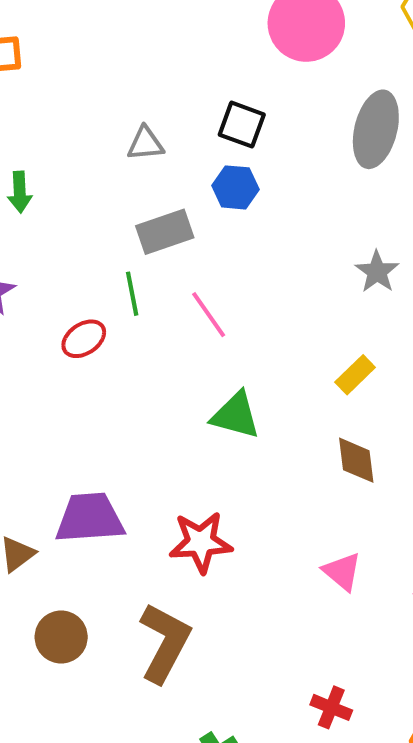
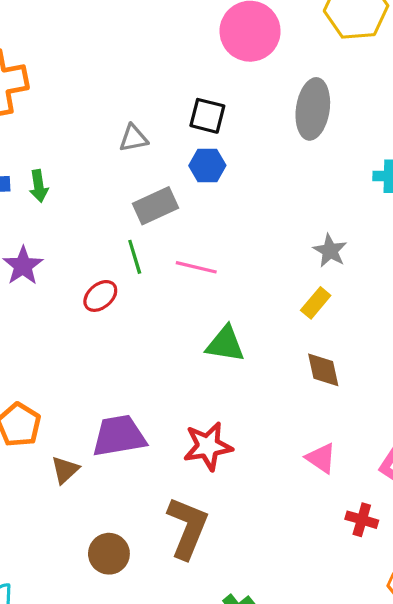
gray star: (377, 272) -> (330, 251), moved
pink line: (209, 315) -> (196, 267), turned -36
brown circle: (61, 637) -> (109, 554), moved
red cross: (331, 707) -> (362, 520), moved

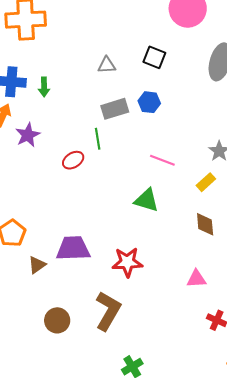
blue hexagon: (207, 166) -> (149, 102), moved
pink line: (196, 267) -> (162, 160), moved
pink triangle: (321, 458) -> (196, 279), turned -45

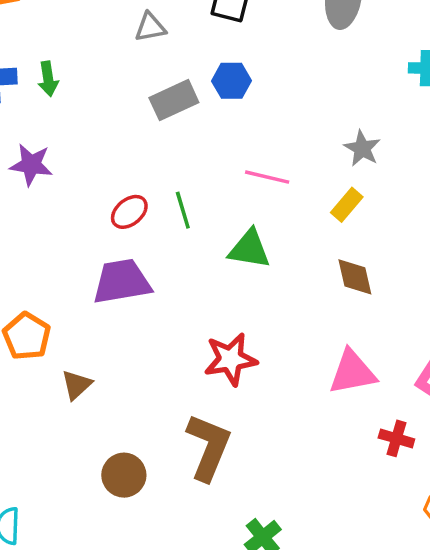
purple star: (28, 135) -> (31, 165), turned -30
green line: (98, 139) -> (183, 210), moved
red ellipse: (73, 160) -> (129, 212), moved
purple trapezoid: (73, 248) -> (122, 282), moved
pink triangle: (196, 279) -> (352, 372), size x1.4

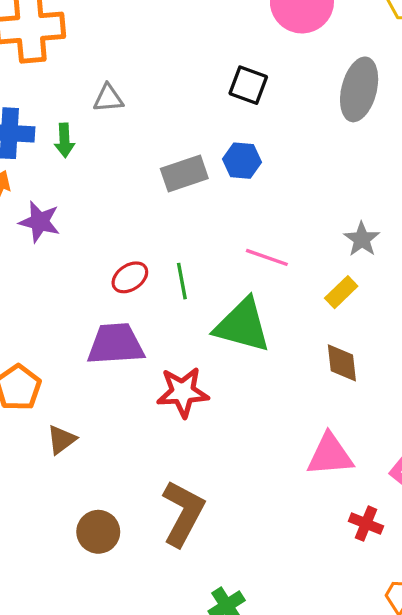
gray triangle: (150, 27) -> (108, 98), moved
green triangle: (249, 249) -> (242, 325), size x1.4
red star: (231, 359) -> (183, 392), moved

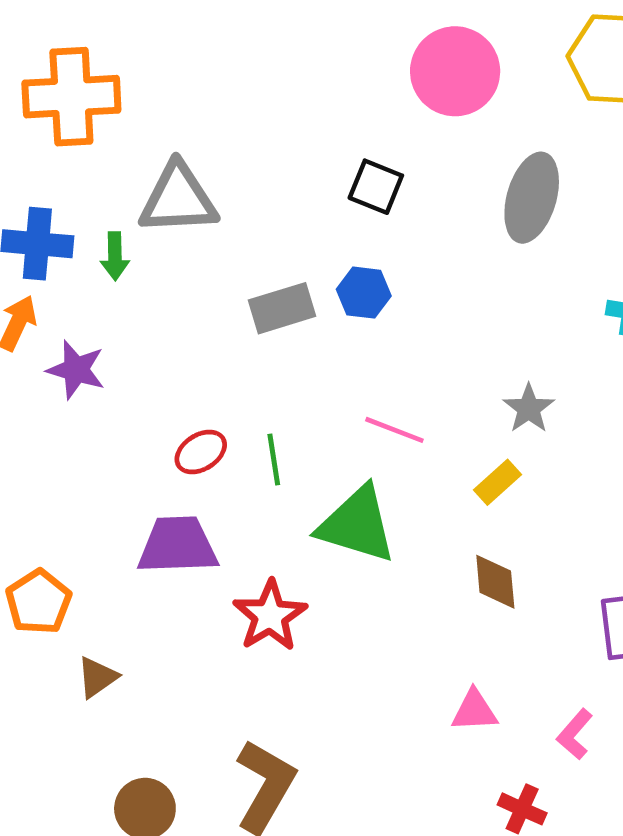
gray triangle: (108, 98) -> (178, 199), size x1.8
red star: (183, 392) -> (270, 616), turned -30
pink triangle: (330, 455) -> (474, 711), size x0.7

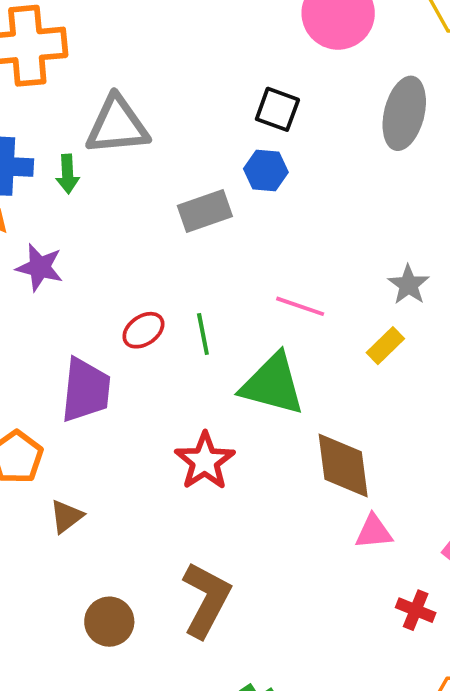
blue hexagon: (364, 293) -> (266, 171), moved
purple trapezoid: (178, 545) -> (86, 390), moved, turned 100
brown diamond: (495, 582) -> (343, 465), moved, size x1.5

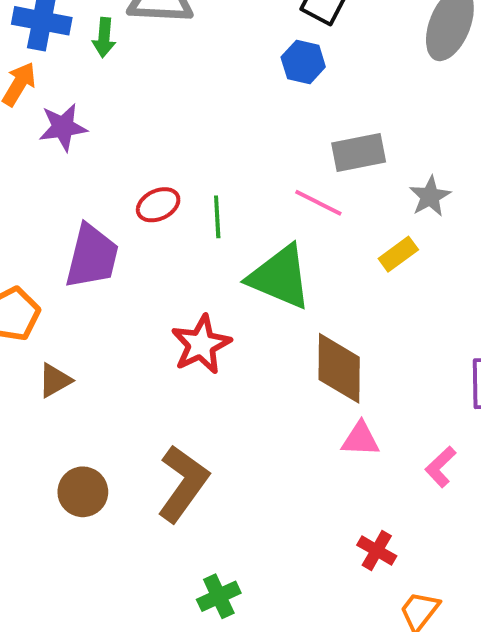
gray rectangle: (205, 211) -> (359, 153), moved
purple star: (40, 267) -> (63, 127), turned -30
red cross: (416, 610) -> (377, 550), moved

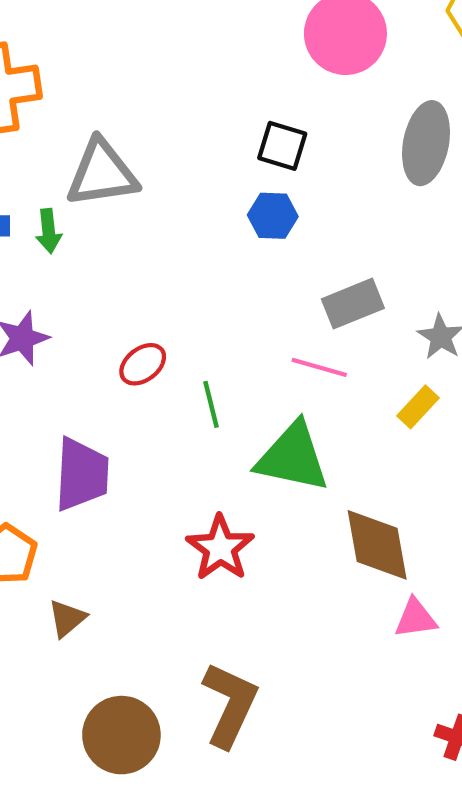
red ellipse: (158, 205) -> (143, 364), moved
brown circle: (83, 492) -> (121, 735), size x1.4

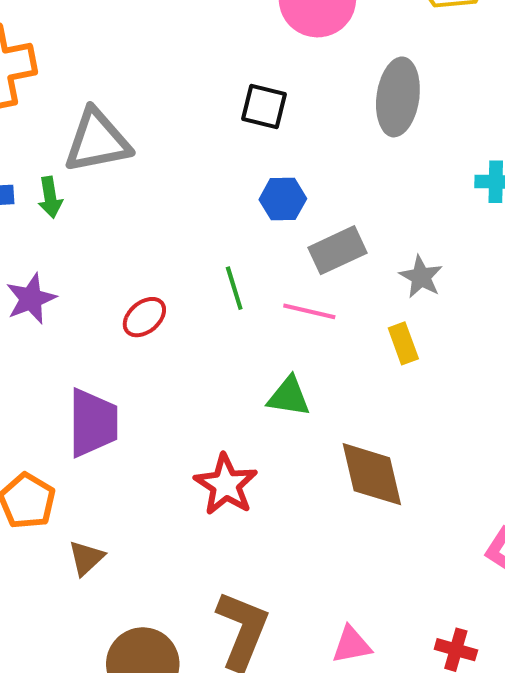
blue hexagon: (273, 216) -> (283, 199), moved
green line: (211, 404) -> (234, 288), moved
yellow rectangle: (418, 407) -> (403, 343), turned -60
green triangle: (293, 457) -> (289, 396), size x0.6
pink triangle: (416, 618) -> (352, 645), moved

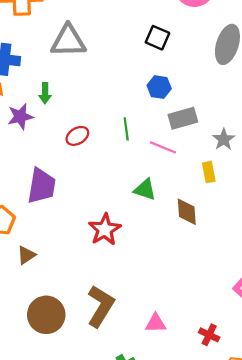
green arrow: (50, 197) -> (45, 93), moved
brown diamond: (372, 474) -> (187, 212), moved, size x0.7

